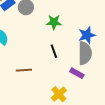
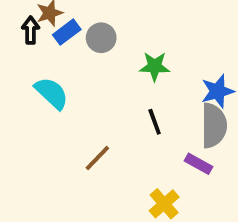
brown line: (24, 70) -> (97, 158), turned -42

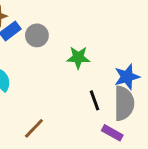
black line: (155, 122) -> (94, 100), moved

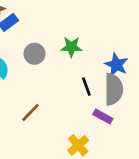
gray circle: (37, 35) -> (34, 54), moved
blue star: (127, 77) -> (116, 65), turned -30

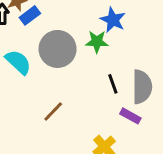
gray circle: (34, 54) -> (58, 49), size x1.6
blue star: (116, 65) -> (113, 20), moved

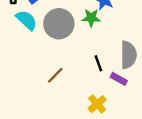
cyan semicircle: (18, 62) -> (26, 20), moved
black line: (113, 84) -> (98, 63), moved

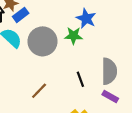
purple rectangle: (119, 79) -> (110, 96), moved

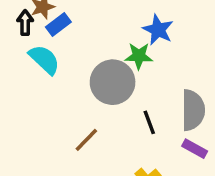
gray circle: (42, 41) -> (113, 82), moved

